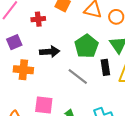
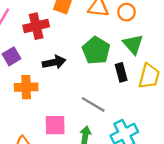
red cross: (38, 19) -> (36, 26), size x1.5
gray line: (78, 77) -> (93, 104), moved

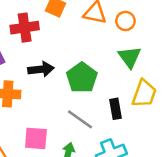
green pentagon: (96, 50) -> (82, 78), moved
black rectangle: (121, 72) -> (115, 109), moved

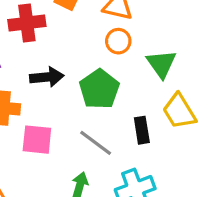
orange circle: (125, 21) -> (118, 41), moved
yellow trapezoid: (144, 94) -> (179, 111), turned 128
pink square: (36, 138) -> (37, 140), moved

